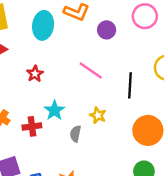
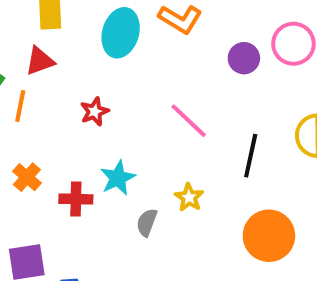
purple circle: (107, 30) -> (244, 58), moved

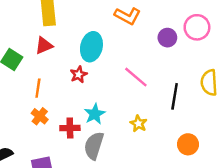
cyan ellipse: (121, 33) -> (91, 47), moved
orange line: (20, 106) -> (38, 88), moved
gray semicircle: (147, 223) -> (94, 146), moved, size x1.6
orange circle: (269, 236) -> (188, 144), size x0.7

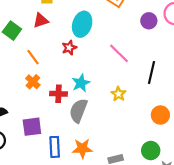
orange line: (38, 88) -> (33, 57), turned -49

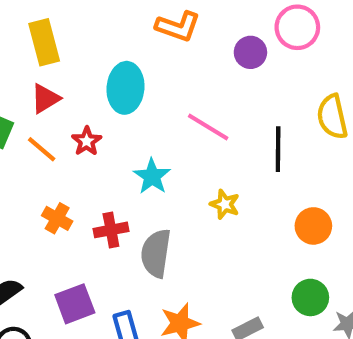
red star: (69, 48) -> (87, 141), moved
orange line: (33, 57) -> (42, 149), moved
cyan star: (81, 83) -> (152, 176), moved

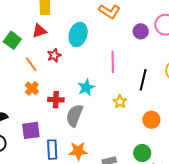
pink line: (208, 127) -> (113, 62), turned 45
orange line: (42, 149) -> (31, 64), moved
cyan star: (152, 176) -> (86, 87), moved
yellow star: (225, 204) -> (120, 102), moved

